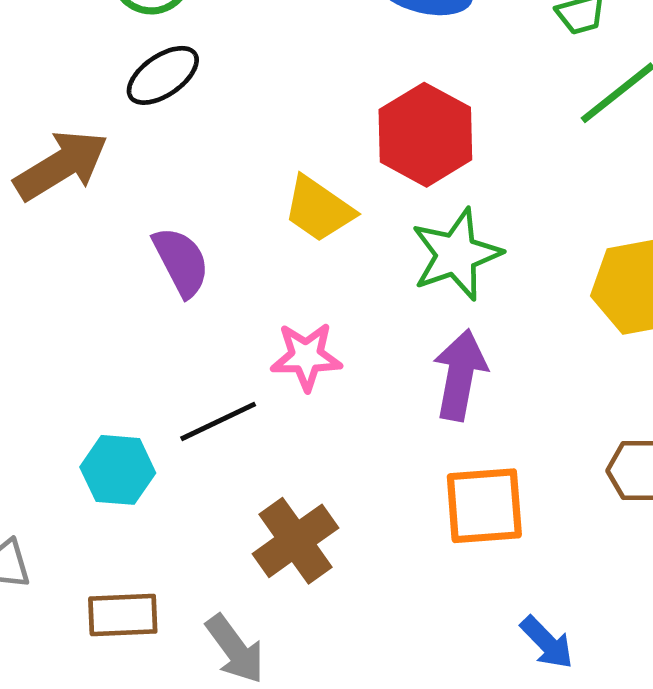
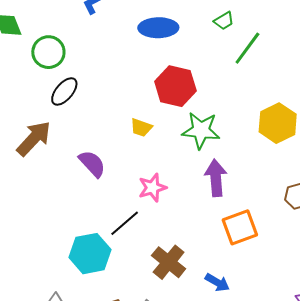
yellow trapezoid: (319, 209) -> (141, 128), size x0.7
green star: (456, 254) -> (201, 130), turned -30
cyan hexagon: (118, 470) -> (90, 254), size x1.4
blue arrow: (547, 642) -> (217, 282), moved

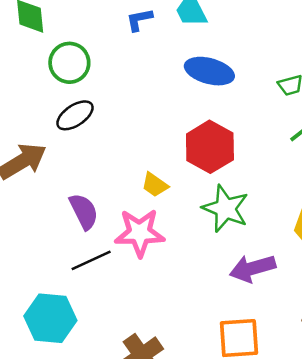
purple arrow: (216, 178) -> (253, 268), moved, turned -117
pink star: (152, 188) -> (140, 233), moved, size x1.4
black line: (125, 223) -> (91, 260), moved

